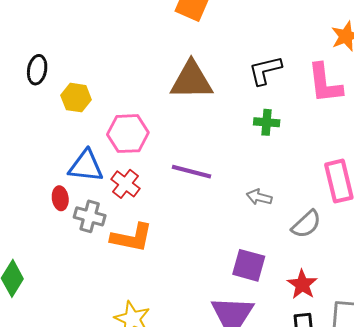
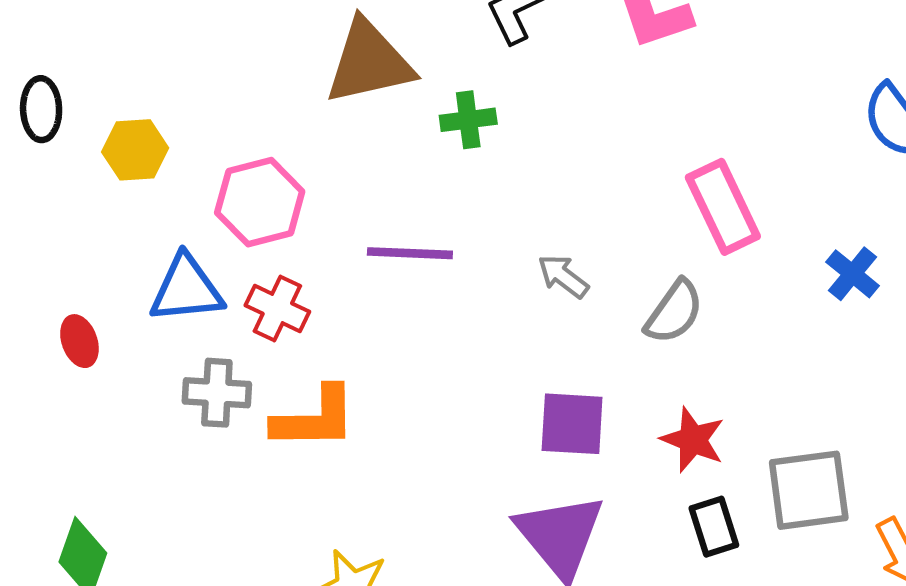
green cross: (267, 122) -> (468, 120), moved
gray arrow: (259, 197) -> (563, 276), turned 35
red ellipse: (60, 198) -> (79, 341), moved

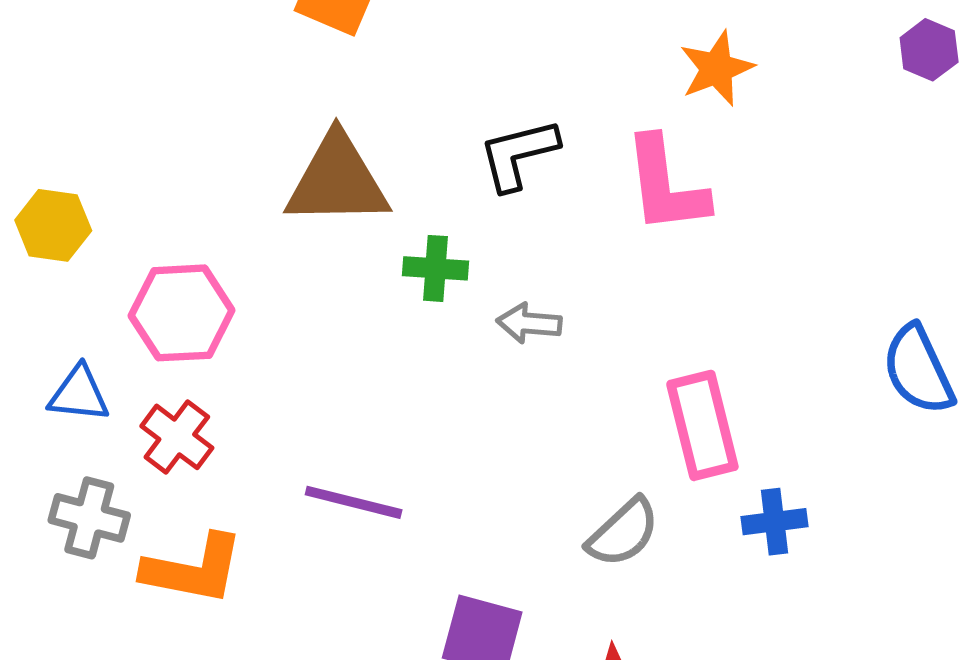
purple line: (410, 253) -> (354, 502), moved
blue cross: (852, 274) -> (775, 522), moved, turned 32
gray arrow: (563, 276) -> (529, 323), moved, turned -44
blue triangle: (186, 289) -> (79, 394), size x0.7

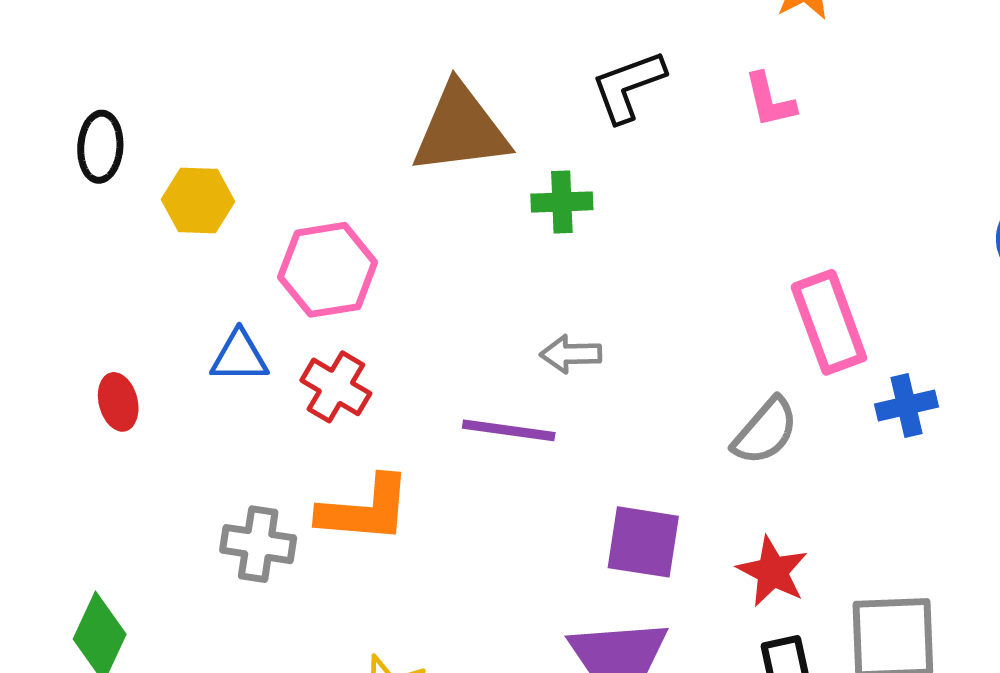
pink L-shape: (666, 185) -> (770, 100), size x0.6
gray arrow: (529, 323) -> (571, 354), moved
gray cross: (89, 518) -> (258, 544), moved

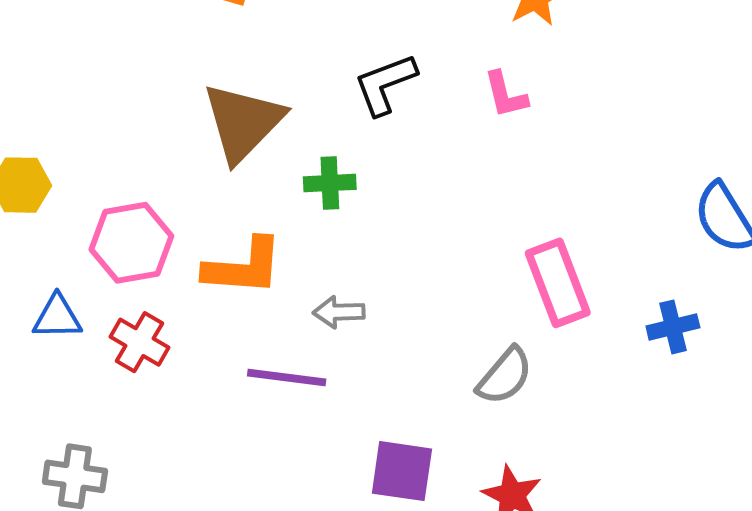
brown triangle: (460, 129) -> (243, 122), turned -38
blue cross: (907, 405) -> (673, 327), moved
orange L-shape: (365, 510) -> (243, 267), moved

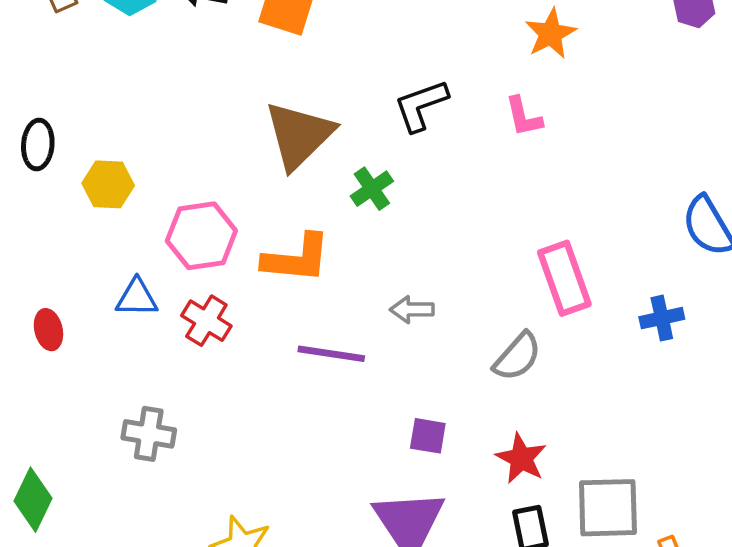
green cross: (330, 183) -> (372, 189), turned -33
gray arrow: (339, 312) -> (412, 310), moved
purple square: (402, 471) -> (428, 436), size x0.7

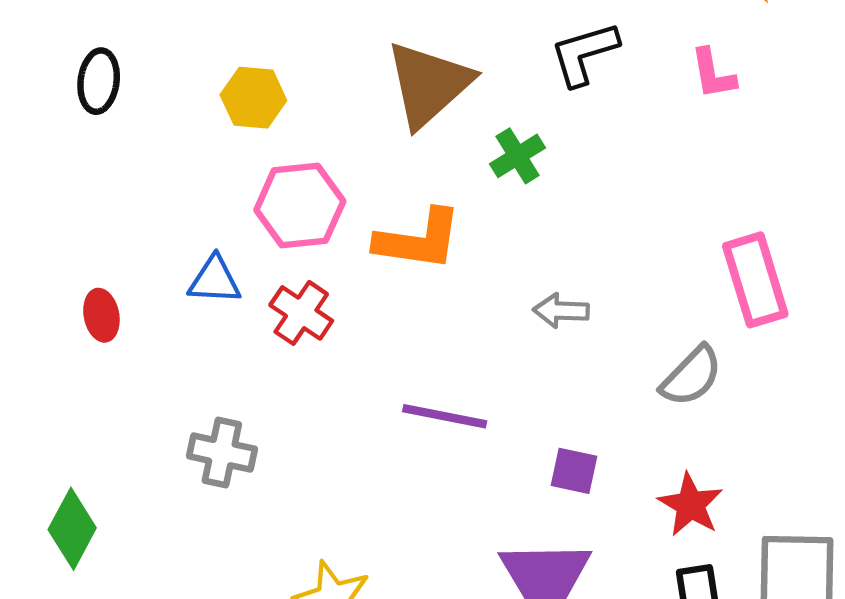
yellow hexagon: (108, 184) -> (253, 98), moved
purple line: (331, 354) -> (445, 416), moved

